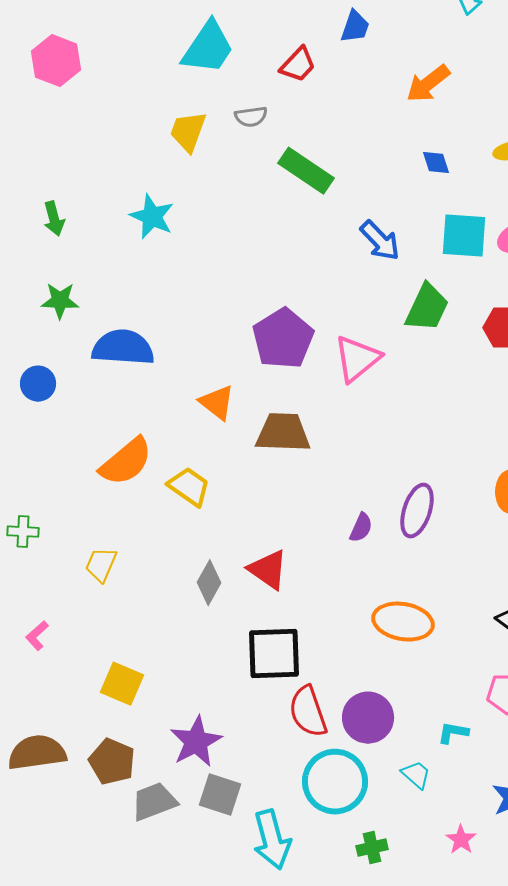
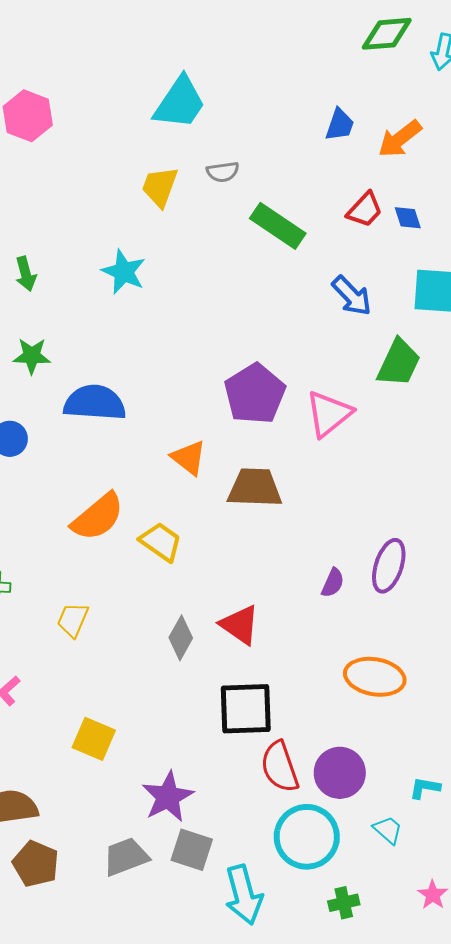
blue trapezoid: (355, 27) -> (340, 125), moved
red trapezoid: (298, 65) -> (365, 210), moved
brown pentagon: (112, 762) -> (36, 864), moved

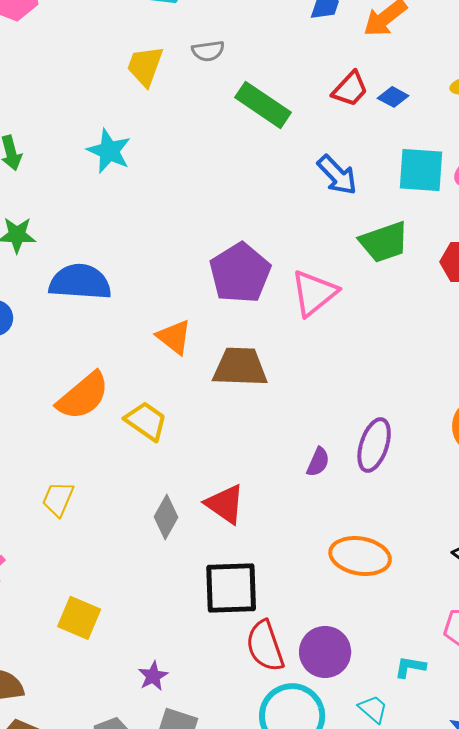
blue diamond: (408, 218) -> (393, 97), turned -44
green trapezoid: (399, 363) -> (384, 242), turned 46
purple star: (168, 797) -> (153, 676), size x0.6

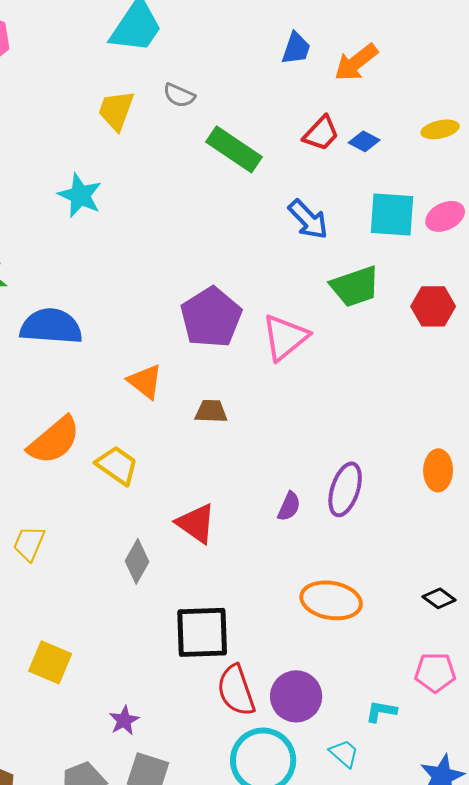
gray semicircle: (208, 51) -> (179, 95), turned 32
brown trapezoid: (240, 367) -> (211, 411), size x0.6
red triangle: (225, 504) -> (196, 523), moved

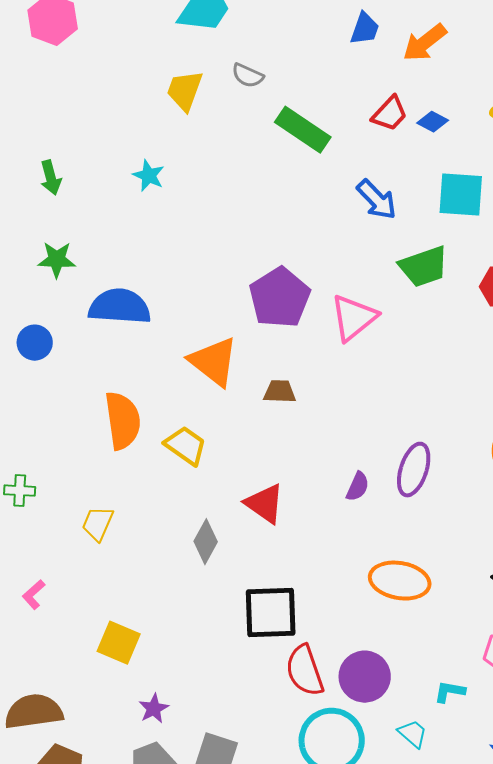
cyan star: (80, 195) -> (149, 176), size x0.7
orange triangle: (145, 381) -> (214, 362), size x1.4
orange semicircle: (54, 440) -> (123, 421), turned -58
purple star: (124, 720) -> (154, 709), moved

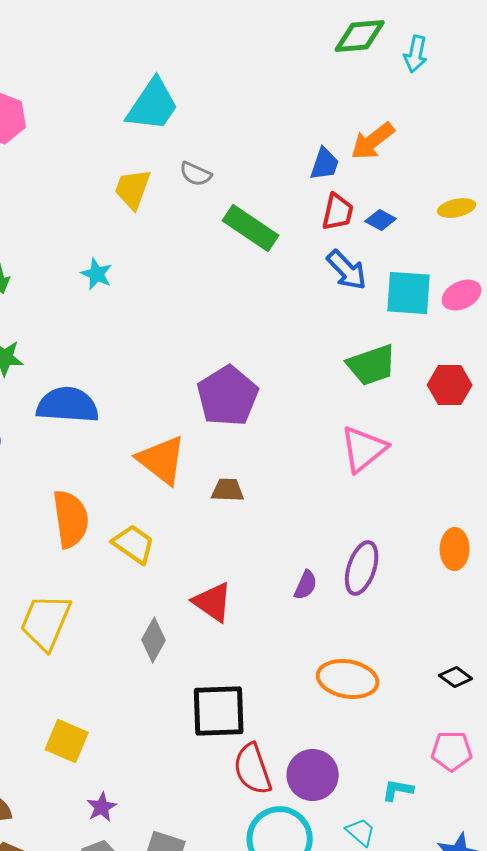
blue trapezoid: (365, 29) -> (325, 164), moved
red trapezoid: (390, 114) -> (338, 212), turned -30
blue arrow: (377, 200) -> (347, 270), moved
pink triangle: (354, 318) -> (364, 449), moved
yellow trapezoid: (98, 524) -> (46, 622), size x1.6

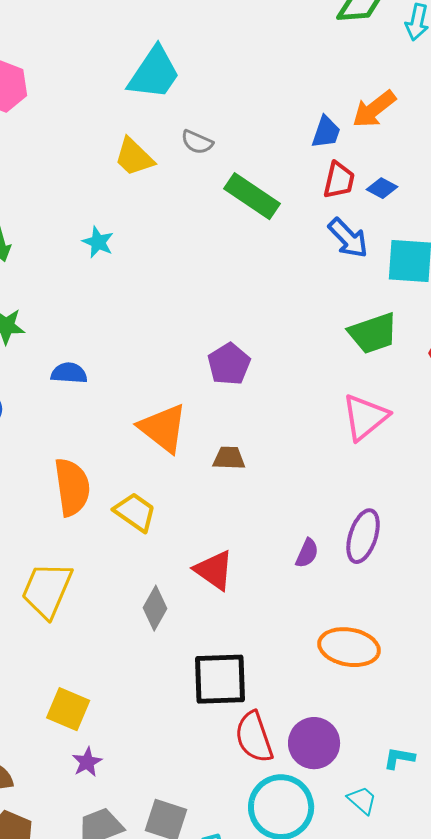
yellow trapezoid: (133, 189) -> (134, 157), turned -66
purple pentagon: (228, 396) -> (229, 364), size x0.7
blue semicircle: (68, 405) -> (69, 373), size x0.6
purple star: (102, 807) -> (87, 762), moved

